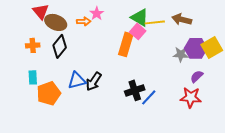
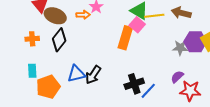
purple semicircle: (197, 76) -> (177, 77), moved

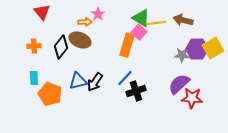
brown ellipse: (55, 16) -> (80, 40), moved
purple semicircle: (177, 77) -> (179, 84), size x1.6
orange pentagon: (48, 87) -> (50, 94), turned -30
blue line: (148, 91) -> (125, 78), moved

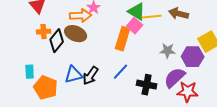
orange arrow: (85, 22) -> (81, 16), size x1.5
orange cross: (34, 46) -> (44, 32), moved
purple hexagon: (197, 49) -> (193, 57), moved
gray star: (182, 55) -> (168, 51), moved
black cross: (136, 91) -> (147, 85), moved, turned 30

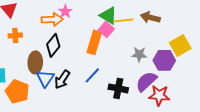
brown ellipse: (76, 34) -> (35, 62), moved, turned 70
black diamond: (57, 41) -> (53, 45), moved
blue triangle: (74, 75) -> (45, 78), turned -42

